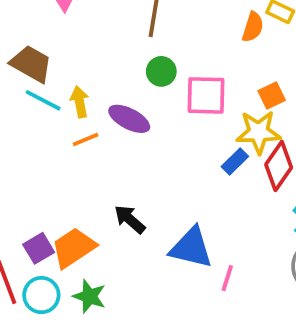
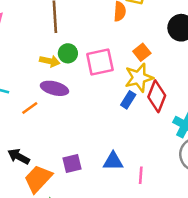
yellow arrow: (80, 102) -> (50, 61), moved, turned 126
black arrow: (130, 219) -> (19, 157), moved
purple square: (39, 248) -> (72, 163), moved, turned 30
blue triangle: (191, 248) -> (113, 161), size x0.7

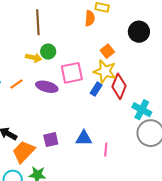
pink square: (100, 62) -> (72, 73), moved
yellow star: (139, 78) -> (105, 71), turned 30
purple ellipse: (54, 88) -> (47, 87), moved
orange line: (30, 108) -> (17, 84), moved

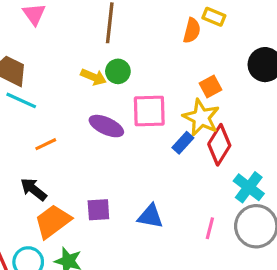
orange line: (17, 84) -> (46, 144), moved
pink line: (106, 149) -> (210, 228), moved

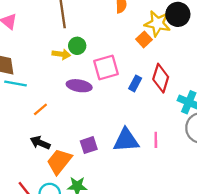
yellow star: (201, 117) -> (157, 23), moved
blue triangle: (150, 216) -> (126, 140), size x1.4
pink line: (210, 228) -> (156, 140), moved

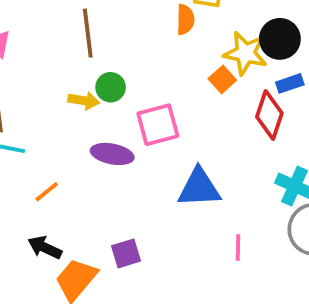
red diamond: (161, 78) -> (269, 115), moved
blue rectangle: (135, 83) -> (290, 83), moved, turned 42
blue triangle: (126, 140) -> (199, 188), moved

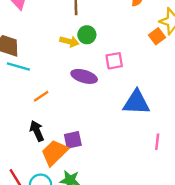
pink square: (158, 125) -> (114, 61), size x0.7
black arrow: (45, 248) -> (37, 131), turned 36
purple square: (126, 253) -> (73, 140), moved

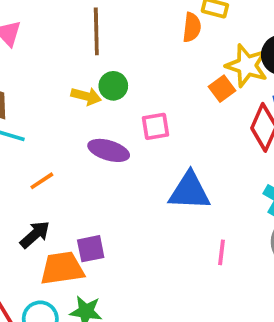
black arrow: (37, 131) -> (35, 234), turned 72
orange trapezoid: (54, 153) -> (62, 268), turned 36

